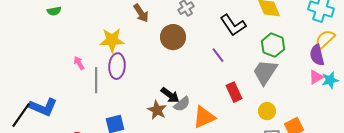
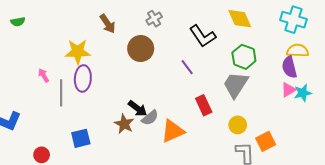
yellow semicircle: (325, 39) -> (298, 51), turned 45

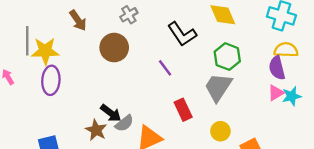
gray line: (61, 93) -> (27, 41), moved

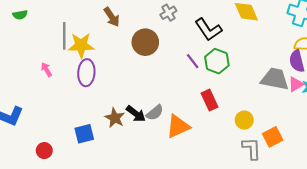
gray cross: (129, 15) -> (168, 13), moved
green hexagon: (227, 57) -> (217, 61), moved
gray trapezoid: (218, 87) -> (275, 79), moved, turned 68
black arrow: (111, 113) -> (136, 114), moved
brown star: (96, 130) -> (115, 118), moved

